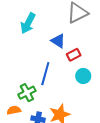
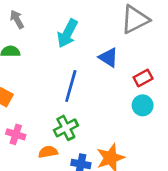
red rectangle: (74, 55) -> (143, 78), moved
blue line: (45, 74) -> (71, 86), moved

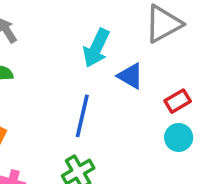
cyan arrow: (67, 33) -> (96, 48), moved

